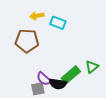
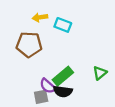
green rectangle: (71, 75) -> (63, 76), moved

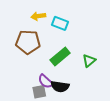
green triangle: (100, 73) -> (89, 61), moved
green rectangle: (63, 76) -> (60, 56), moved

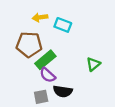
green rectangle: (60, 56) -> (45, 60), moved
purple semicircle: (46, 81) -> (48, 75), moved

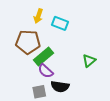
yellow arrow: (40, 17) -> (38, 16), turned -64

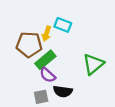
yellow arrow: (38, 16) -> (46, 34), moved
green triangle: (89, 61) -> (93, 64), size x1.5

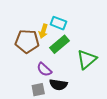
green rectangle: (45, 60) -> (59, 44), moved

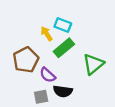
yellow arrow: (43, 31) -> (46, 34), turned 128
brown pentagon: (27, 41) -> (26, 60), moved, turned -30

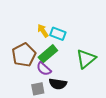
cyan rectangle: (63, 25) -> (58, 34), moved
green rectangle: (64, 48) -> (48, 54), moved

